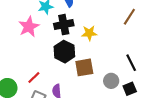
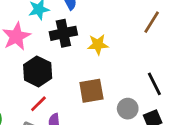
black hexagon: (64, 52) -> (38, 71), moved
red line: (34, 77) -> (38, 104), moved

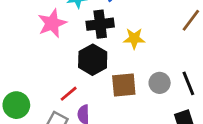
black hexagon: (38, 71) -> (93, 60), moved
gray circle: (128, 109) -> (160, 83), moved

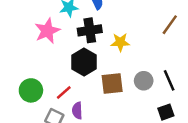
green circle: (16, 105) -> (31, 90), moved

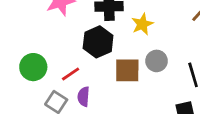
yellow star: (120, 42) -> (142, 24), turned -30
gray circle: (144, 81) -> (157, 61), moved

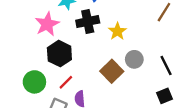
black hexagon: (98, 42) -> (59, 54), moved
brown square: (127, 70) -> (112, 71), turned -35

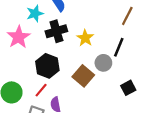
black hexagon: (59, 54) -> (47, 66), moved
black line: (166, 65) -> (119, 47), moved, turned 54
black square: (165, 96) -> (128, 88), moved

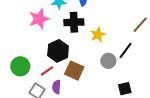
brown square: (83, 76) -> (74, 71), moved, turned -30

